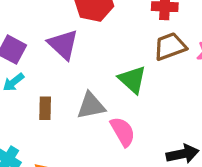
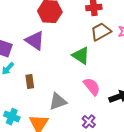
gray triangle: (91, 106) -> (58, 102), moved
pink semicircle: (123, 132) -> (92, 87), moved

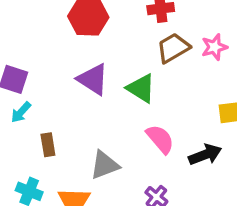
purple triangle: (35, 41) -> (93, 79), moved
brown rectangle: (30, 82) -> (48, 145), moved

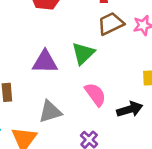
purple triangle: (93, 79) -> (45, 62), moved, turned -36
green triangle: (141, 88) -> (83, 53), turned 40

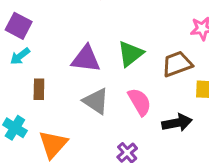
brown trapezoid: (111, 24) -> (177, 64), moved
gray triangle: (50, 112) -> (96, 101), moved, turned 45

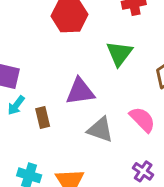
green triangle: (130, 54) -> (119, 53), moved
brown rectangle: (39, 89) -> (43, 118), moved

